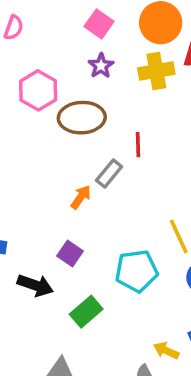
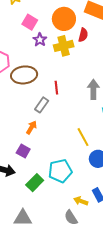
purple star: (101, 66) -> (40, 40), moved
orange arrow: (81, 197) -> (31, 127), moved
cyan pentagon: (137, 271) -> (60, 171), moved

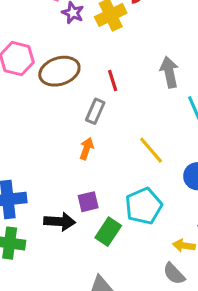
yellow line: (83, 137) -> (151, 150), moved
purple square: (23, 151) -> (88, 202), moved, turned -32

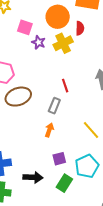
brown ellipse: (59, 71) -> (18, 97), moved
purple square: (88, 202) -> (59, 159), moved

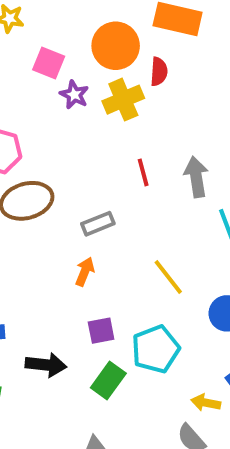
red line: (65, 86) -> (143, 172), moved
gray rectangle: (54, 106) -> (98, 224), turned 42

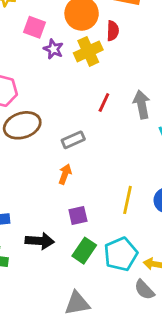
red line: (143, 172) -> (104, 102), turned 42
yellow line: (168, 277) -> (128, 200), moved, turned 52
cyan pentagon: (156, 349) -> (121, 254), moved

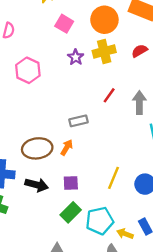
red semicircle: (113, 31) -> (139, 51), moved, turned -133
purple star: (53, 49) -> (76, 57), moved
brown ellipse: (22, 125) -> (37, 148), moved
black arrow: (40, 241) -> (37, 185), moved

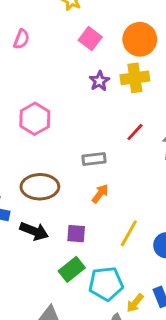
pink hexagon: (28, 70) -> (35, 119), moved
orange arrow: (67, 147) -> (100, 194), moved
yellow arrow: (125, 234) -> (135, 303), turned -77

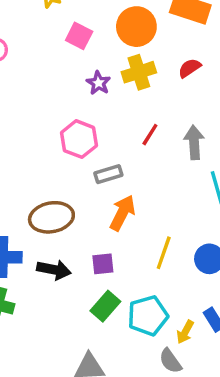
pink hexagon: (35, 119) -> (79, 139), moved
orange arrow: (100, 194) -> (122, 213), size x1.5

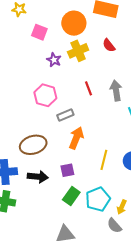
red semicircle: (190, 68) -> (109, 45), turned -88
red line: (150, 135) -> (89, 88), turned -48

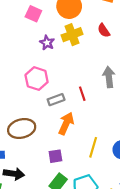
red line: (89, 88) -> (82, 94), moved
black arrow: (38, 177) -> (14, 174), moved

